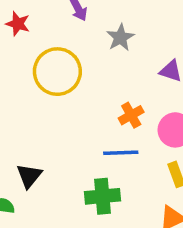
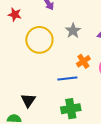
gray star: (120, 38) -> (73, 31), moved
blue line: (121, 153) -> (67, 78), moved

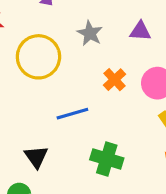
blue line: (67, 78) -> (72, 114), moved
green cross: (71, 109) -> (107, 159), turned 36

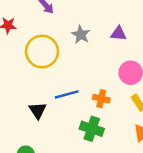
orange cross: (115, 80) -> (101, 99), moved, turned -35
black triangle: (36, 157) -> (38, 111), moved

